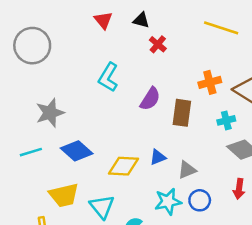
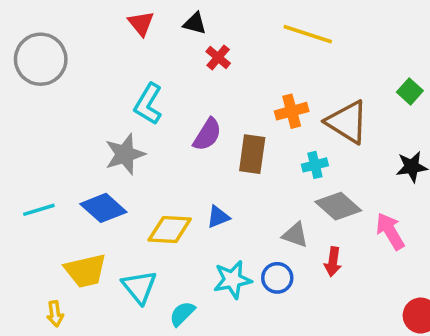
gray star: (50, 113) -> (125, 154), moved
gray triangle: (187, 170) -> (295, 235), moved, turned 42

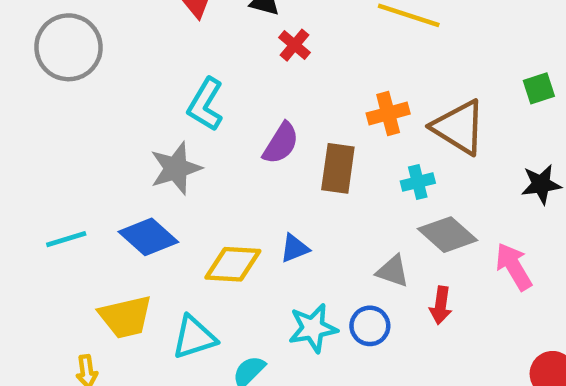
green square: (410, 91) -> (539, 88), turned 30
cyan triangle: (139, 287) -> (194, 337), turned 51

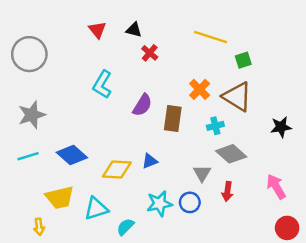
green square: (539, 88) -> (243, 60), moved
orange cross: (388, 114) -> (200, 89), turned -30
gray star: (176, 168) -> (32, 115), moved
pink arrow: (514, 267) -> (276, 187), moved
gray triangle: (393, 271) -> (202, 173), turned 42

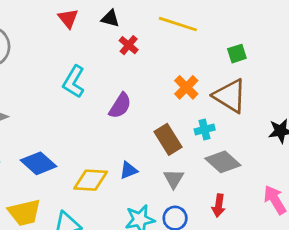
yellow line: (210, 37) -> (178, 24), moved
brown rectangle: (173, 119) -> (168, 139), moved, turned -40
gray triangle: (202, 173) -> (174, 179), moved

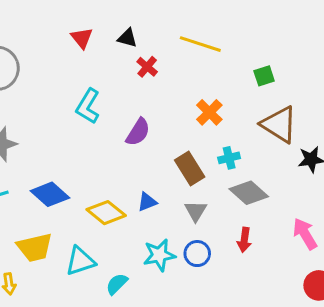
brown triangle: (230, 96) -> (279, 124), moved
yellow diamond: (91, 180) -> (106, 213), turned 36

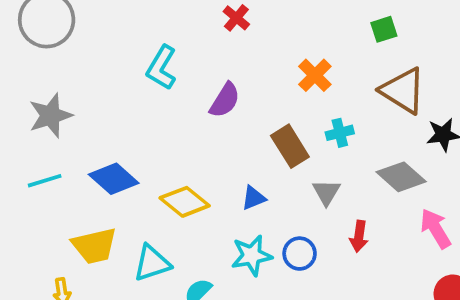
gray diamond: (249, 193) -> (401, 177), moved
blue triangle: (147, 202) -> (254, 198), moved
gray triangle: (196, 211) -> (326, 192), moved

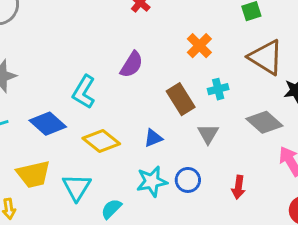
cyan L-shape: (162, 68) -> (84, 92), moved
red arrow: (359, 236) -> (238, 187), moved
cyan triangle: (152, 263) -> (77, 187), turned -40

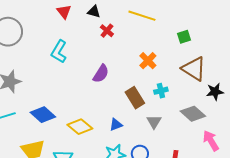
cyan L-shape: (84, 92) -> (59, 52), moved

